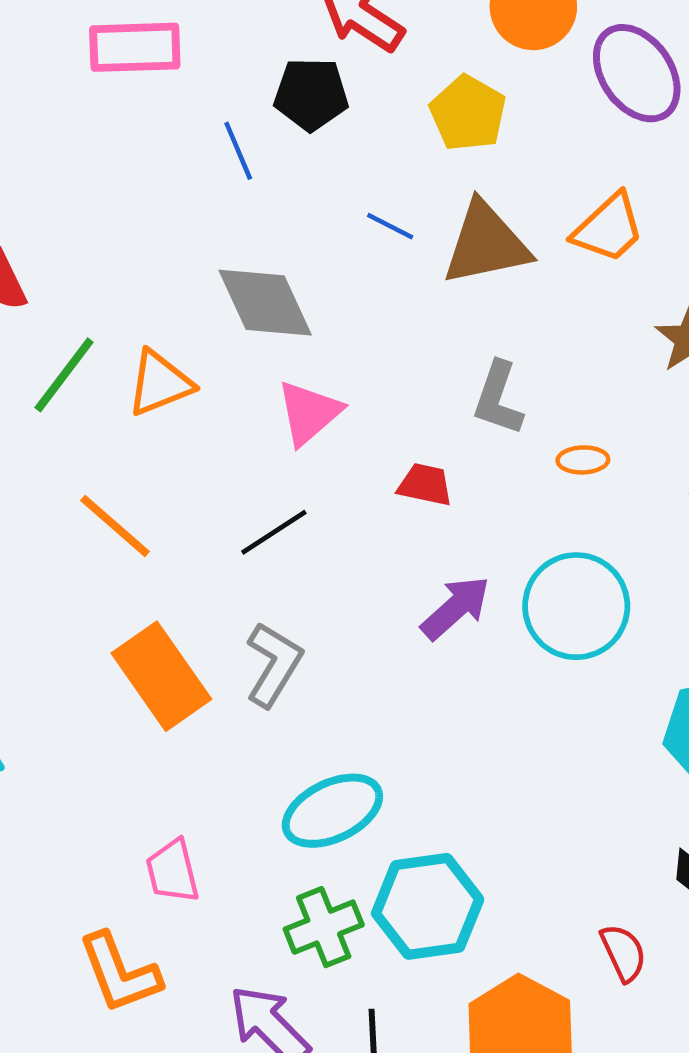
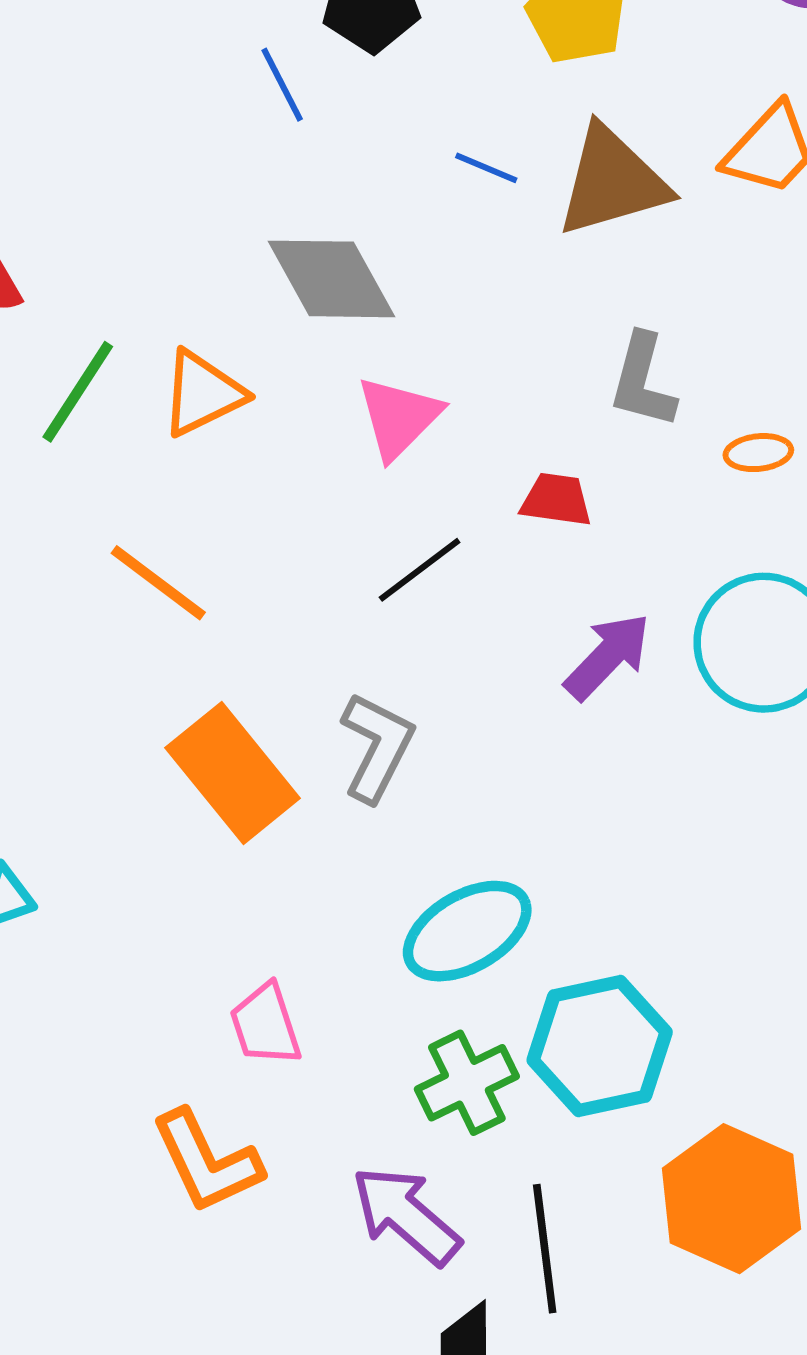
black line: (274, 532) -> (420, 570), moved

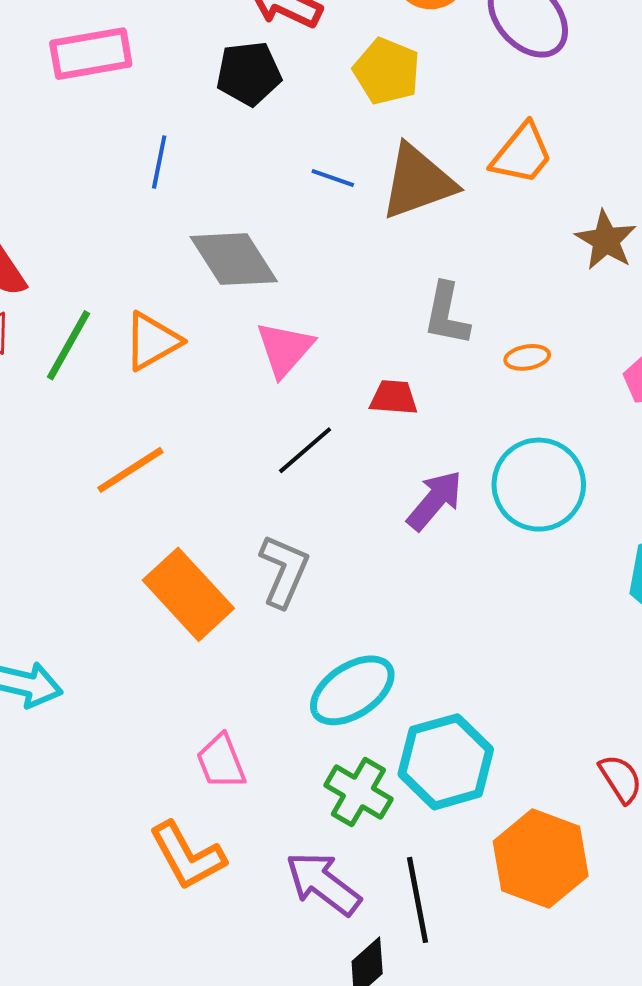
blue line: (282, 85) -> (159, 162), moved, turned 42
orange line: (158, 583) -> (130, 470), turned -66
green cross: (467, 1083) -> (358, 792), turned -30

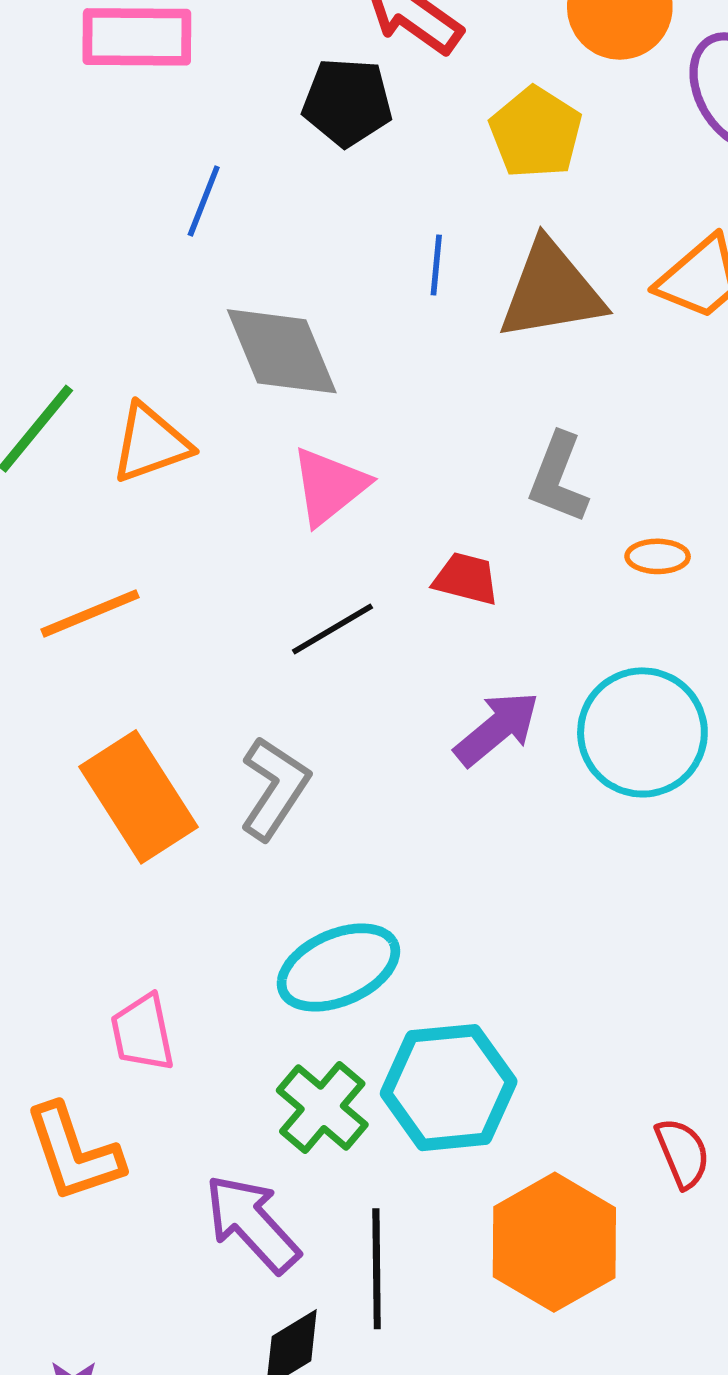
blue line: (333, 178) -> (436, 265), turned 66

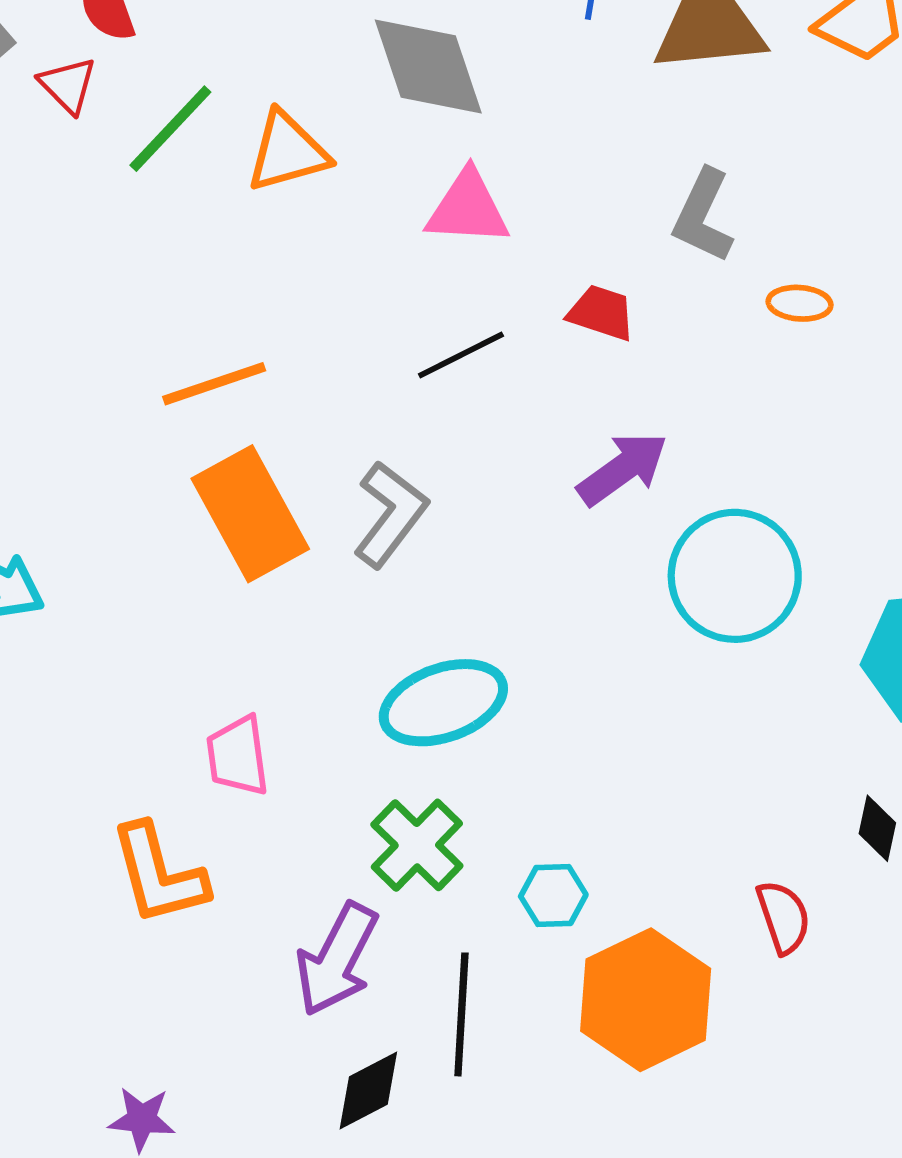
pink triangle: (329, 486) -> (468, 208), turned 38
orange line: (90, 613) -> (214, 384), moved
cyan circle: (642, 732) -> (735, 576), moved
cyan hexagon: (449, 1088) -> (553, 896), moved, size x0.5
purple arrow: (252, 1223) -> (337, 959), turned -114

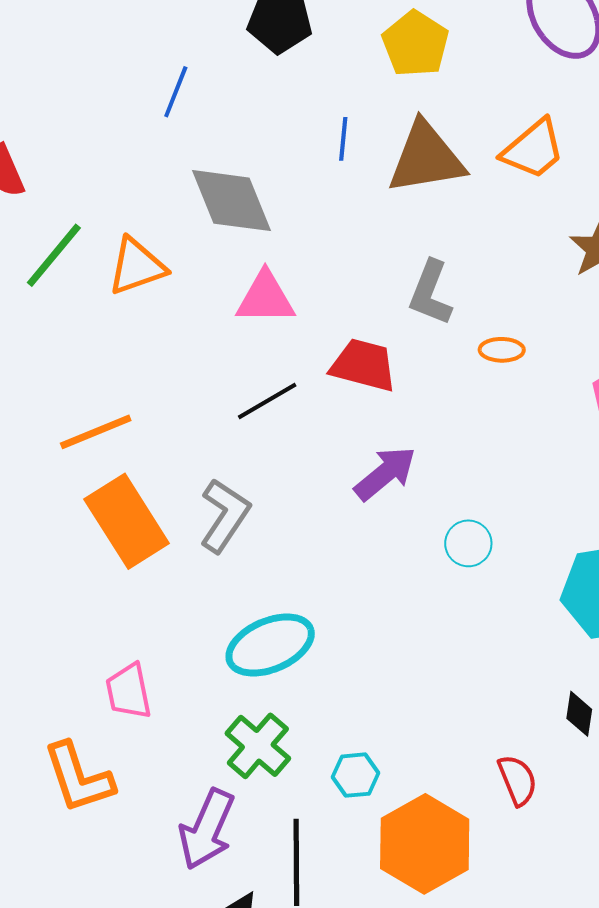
red trapezoid: (601, 313) -> (364, 365), size x1.4
cyan circle: (735, 576) -> (468, 543), size x0.5

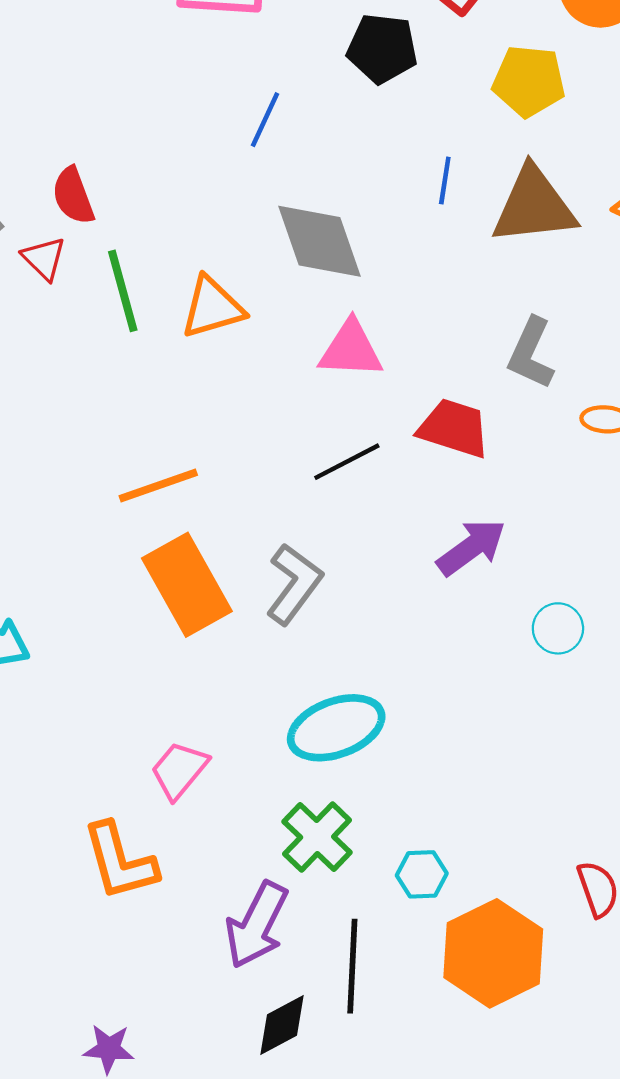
yellow pentagon: (415, 44) -> (529, 81), turned -30
green line: (54, 255) -> (123, 291), turned -58
pink trapezoid: (129, 691) -> (179, 770), turned 48

